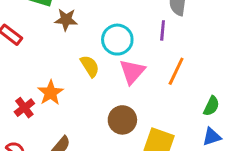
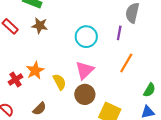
brown star: (66, 20) -> (40, 26), moved
yellow semicircle: (90, 66) -> (60, 82), moved
pink triangle: (132, 72) -> (85, 70), moved

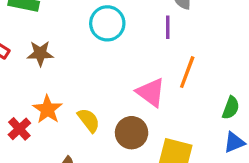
brown star: (40, 26) -> (40, 53), moved
cyan circle: (86, 37) -> (107, 23), moved
pink triangle: (85, 70) -> (151, 92), moved, turned -30

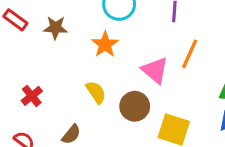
orange star: (48, 109) -> (105, 44), moved

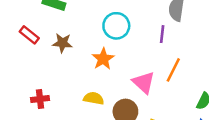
yellow semicircle: (96, 92) -> (94, 98), turned -48
red cross: (32, 96) -> (40, 99), turned 30

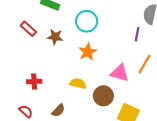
cyan circle: (116, 26) -> (87, 21), moved
pink triangle: (144, 82) -> (120, 73), turned -30

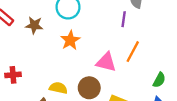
yellow semicircle: (78, 84) -> (58, 88), moved

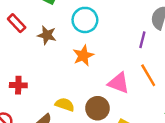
orange line: (133, 52) -> (148, 75), turned -65

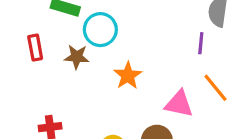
cyan circle: (85, 20) -> (100, 30), moved
red rectangle: (17, 23) -> (35, 48), turned 42

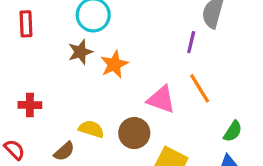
brown star: (77, 57) -> (80, 52), moved, turned -30

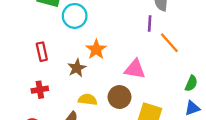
red rectangle: (26, 24) -> (42, 52), moved
brown star: (80, 52) -> (77, 68), moved
orange line: (200, 88) -> (169, 43), moved

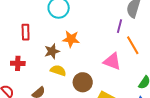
orange star: (96, 49) -> (71, 39), turned 30
pink triangle: (135, 69) -> (112, 61), moved
yellow semicircle: (88, 100) -> (58, 70), moved

